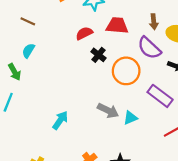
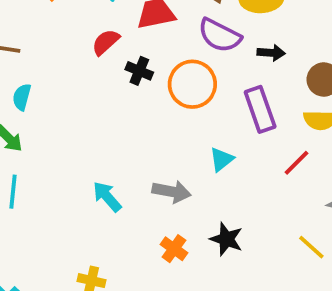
purple rectangle: (160, 96) -> (260, 109), turned 50
gray arrow: (108, 111) -> (172, 192), moved
cyan arrow: (60, 120) -> (107, 197), turned -60

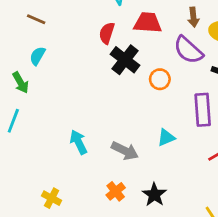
red semicircle: (106, 42) -> (107, 33), turned -45
black cross: (139, 71) -> (125, 60), size x1.5
orange circle: (192, 84) -> (160, 79), size x0.6

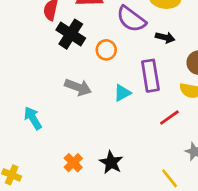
cyan triangle: (166, 138) -> (122, 93), moved
gray arrow: (125, 151) -> (78, 87), moved

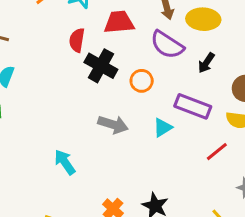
black arrow: (165, 37) -> (206, 63), turned 114
purple rectangle: (150, 76) -> (193, 106), turned -56

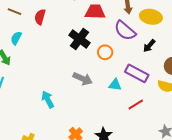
red semicircle: (77, 40) -> (40, 17), moved
cyan triangle: (163, 128) -> (115, 85), turned 32
red line: (217, 152) -> (136, 105), moved

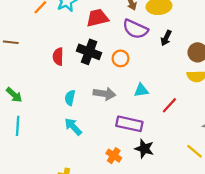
red semicircle: (40, 17) -> (58, 57), moved
cyan semicircle: (16, 38) -> (70, 98), moved
purple rectangle: (137, 73) -> (129, 124), moved

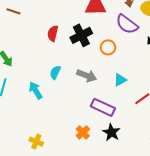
black cross: (89, 52) -> (81, 35), turned 30
cyan triangle: (141, 90) -> (120, 80), turned -32
cyan arrow: (73, 127) -> (36, 90), moved

